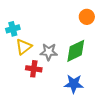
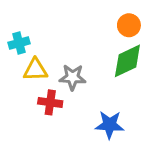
yellow triangle: (24, 47) -> (35, 70), turned 36
green diamond: (76, 51) -> (127, 61), moved

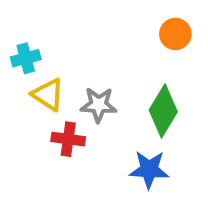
green diamond: (127, 61) -> (163, 111), moved, turned -33
yellow triangle: (35, 70) -> (48, 95), turned 35

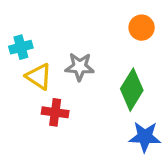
gray star: (99, 105) -> (80, 67), moved
blue star: (149, 169) -> (145, 137), moved

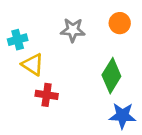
gray star: (80, 67) -> (73, 30), moved

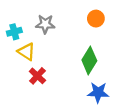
gray star: (73, 30) -> (45, 24), moved
red cross: (47, 95) -> (37, 76), turned 35

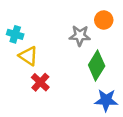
gray star: (45, 24) -> (80, 36), moved
cyan cross: (14, 32) -> (15, 34), turned 32

